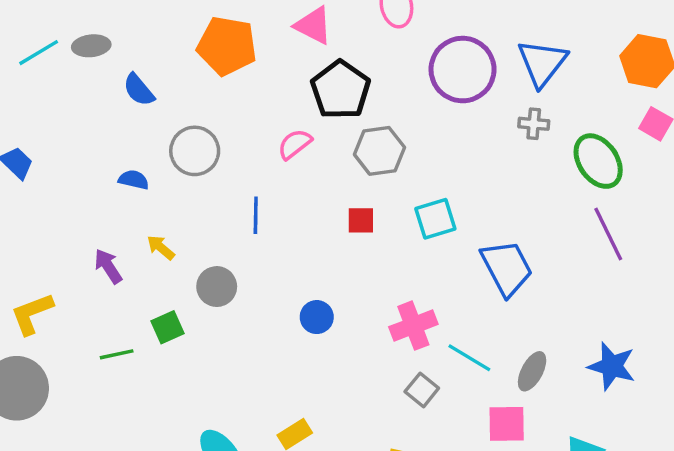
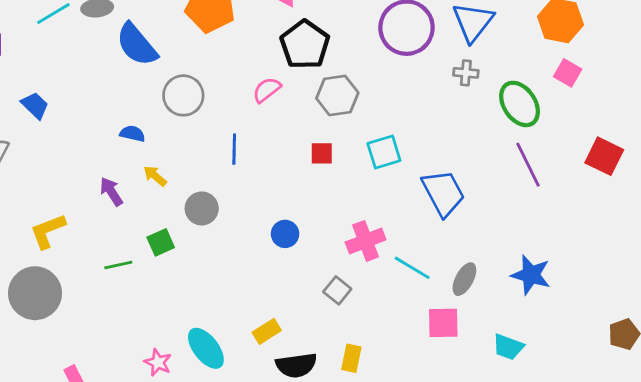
blue semicircle: (139, 90) -> (137, 45), size x1.6
blue semicircle: (134, 180) -> (132, 134), moved
gray square: (422, 390) -> (337, 290), moved

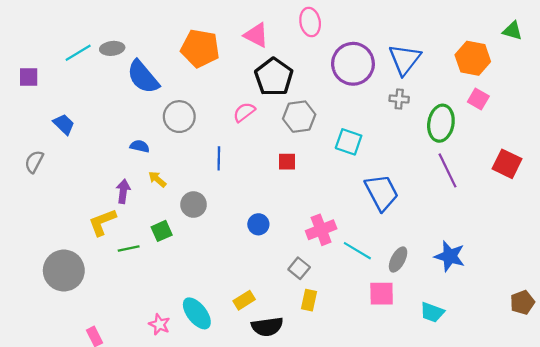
green ellipse: (520, 104) -> (441, 123), turned 44
cyan square: (384, 152) -> (349, 142), moved, turned 36
purple arrow: (111, 192) -> (123, 191), turned 40
yellow L-shape: (48, 231) -> (102, 222), moved
yellow rectangle: (351, 358) -> (309, 300), moved

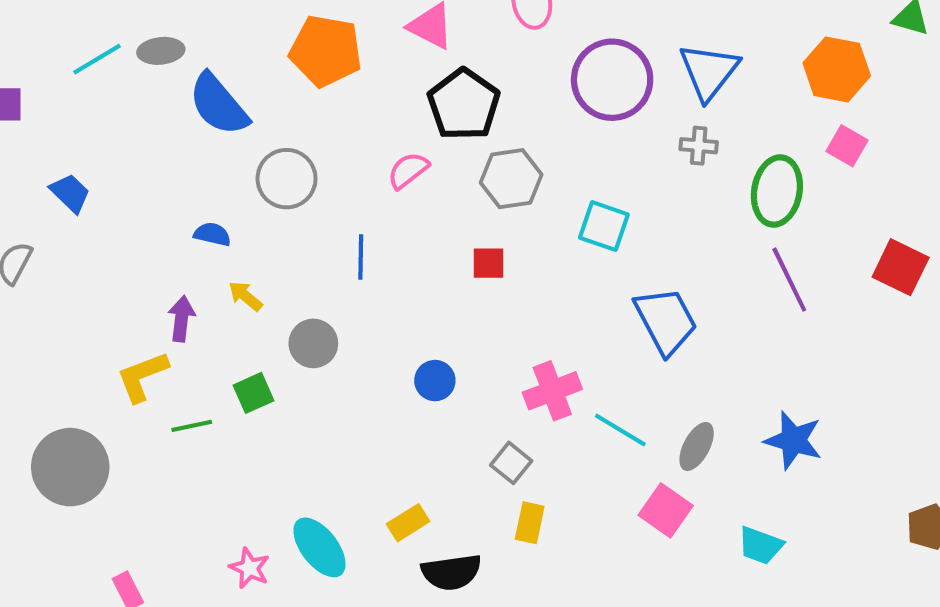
pink square: (382, 294) -> (666, 510), turned 36

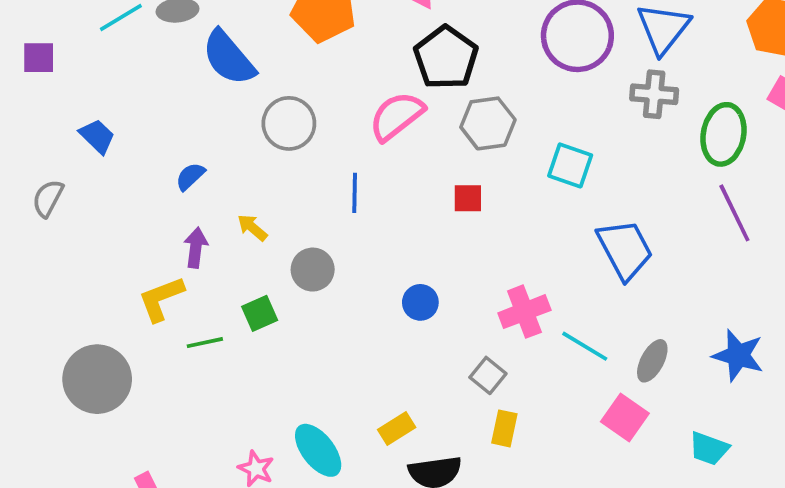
gray cross: (699, 146) -> (654, 94), size x1.4
pink semicircle: (408, 170) -> (397, 116), size x1.5
blue semicircle: (212, 234) -> (190, 176), moved, turned -56

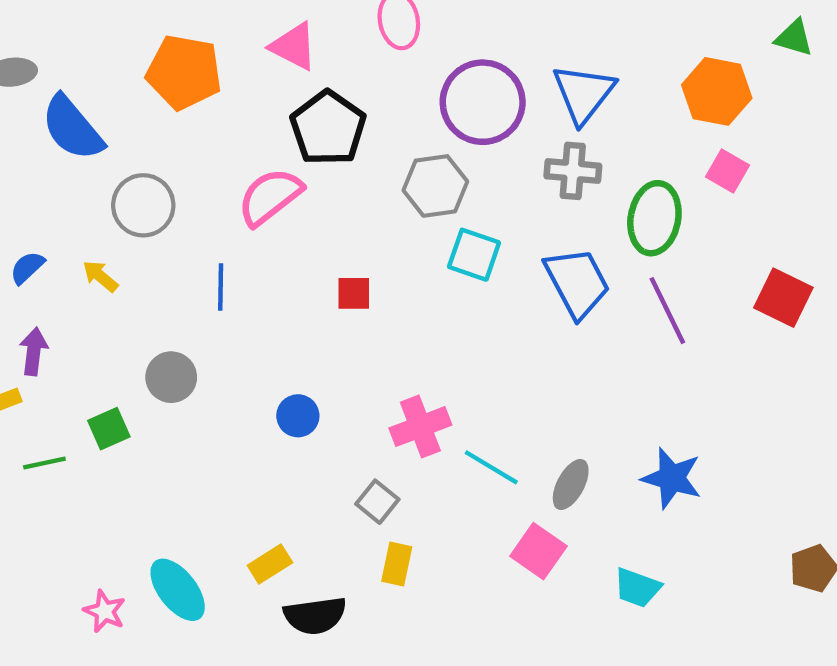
gray hexagon: (488, 123) -> (435, 186), moved
yellow arrow: (252, 228) -> (100, 276), moved
blue trapezoid: (625, 249) -> (577, 283), moved

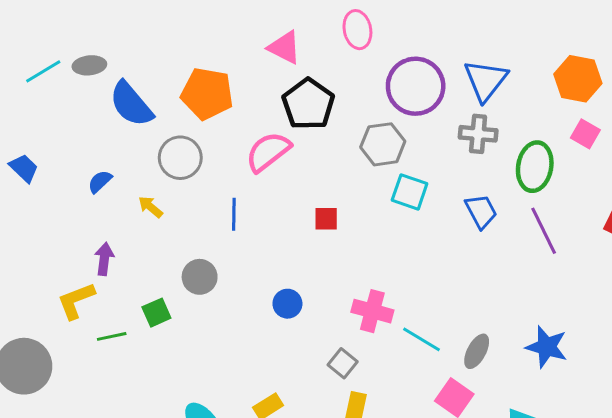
orange pentagon: (184, 72) -> (207, 94), moved
blue semicircle: (27, 268) -> (100, 182), moved
blue trapezoid: (577, 283) -> (481, 211), size x0.7
pink cross: (420, 427) -> (372, 311), turned 36

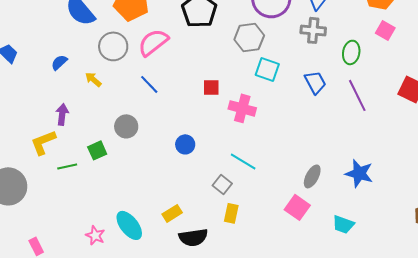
pink semicircle: (268, 152) -> (153, 42), moved
green ellipse: (535, 167) -> (351, 52), size x0.7
blue line: (234, 214) -> (149, 84), turned -45
pink cross: (372, 311) -> (242, 108), moved
cyan line: (422, 339) -> (243, 161), moved

